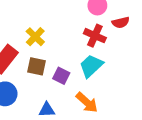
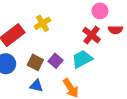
brown square: (36, 66) -> (35, 62), moved

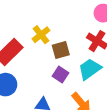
brown square: (35, 62) -> (61, 50), moved, turned -35

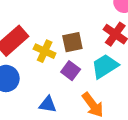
yellow cross: (41, 35) -> (45, 51), moved, turned -30

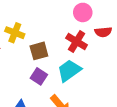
yellow cross: (45, 51) -> (15, 33), moved

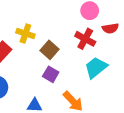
brown square: (39, 51) -> (49, 50), turned -30
cyan trapezoid: (69, 71) -> (96, 68), moved

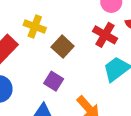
purple square: (51, 74) -> (54, 81), moved

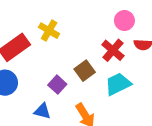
brown square: (63, 47) -> (85, 71), moved

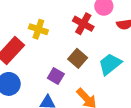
red cross: (113, 50) -> (83, 24), moved

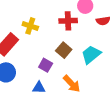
red cross: (83, 24) -> (68, 21), turned -30

